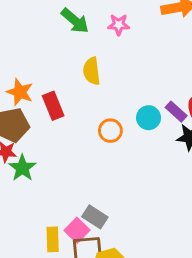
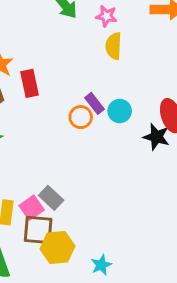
yellow semicircle: (92, 71) -> (114, 46), moved
purple rectangle: (176, 112) -> (95, 103), moved

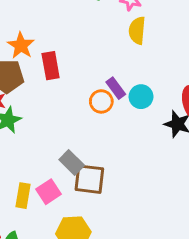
gray rectangle: (51, 198) -> (72, 162), moved
brown square: (38, 230) -> (89, 179), moved

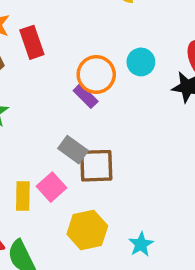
purple rectangle: (116, 88) -> (86, 96), moved
orange circle: (101, 101) -> (96, 74), size x1.4

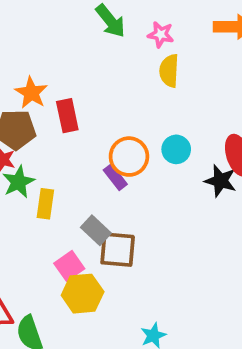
yellow rectangle: (23, 196) -> (45, 204), moved
yellow hexagon: (87, 230) -> (83, 294), moved

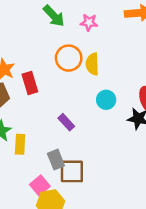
yellow semicircle: (169, 71) -> (92, 64), moved
orange circle: (129, 157) -> (69, 58), moved
gray rectangle: (96, 230) -> (56, 160), turned 30

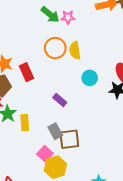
green arrow: (54, 16) -> (50, 15), moved

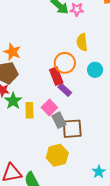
orange circle: (55, 48) -> (65, 63), moved
red rectangle: (27, 72) -> (56, 76), moved
pink square: (45, 154) -> (49, 108), moved

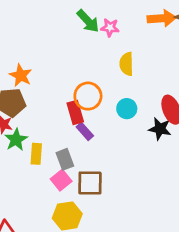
yellow semicircle: (82, 42) -> (126, 64), moved
pink square: (49, 108) -> (61, 180), moved
gray rectangle: (59, 120) -> (65, 159), moved

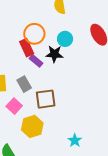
black star: (160, 129) -> (54, 54), moved
pink square: (61, 180) -> (14, 106), moved

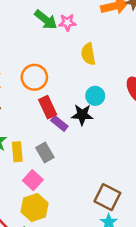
orange circle: (34, 34) -> (34, 77), moved
brown square: (46, 99) -> (107, 197), moved, turned 35
yellow hexagon: (32, 126) -> (35, 207), moved

